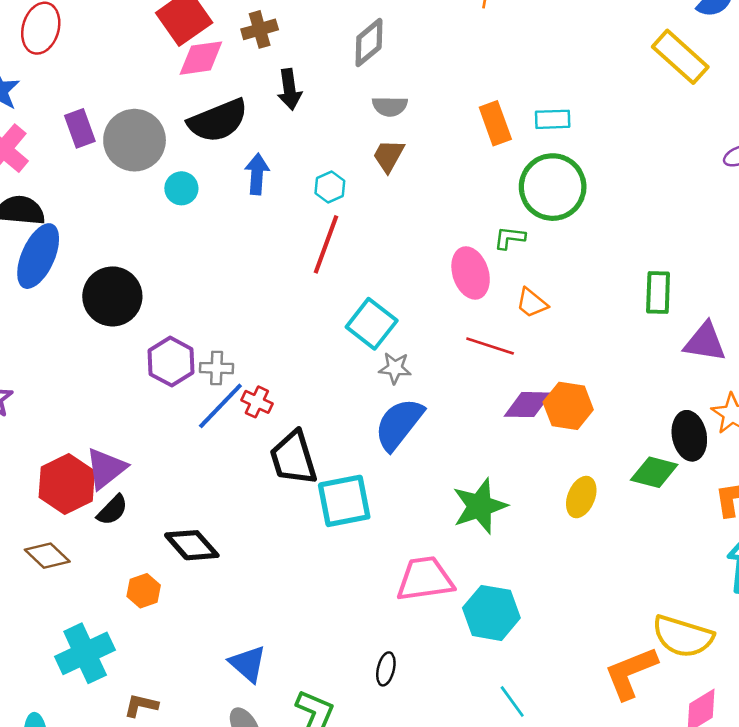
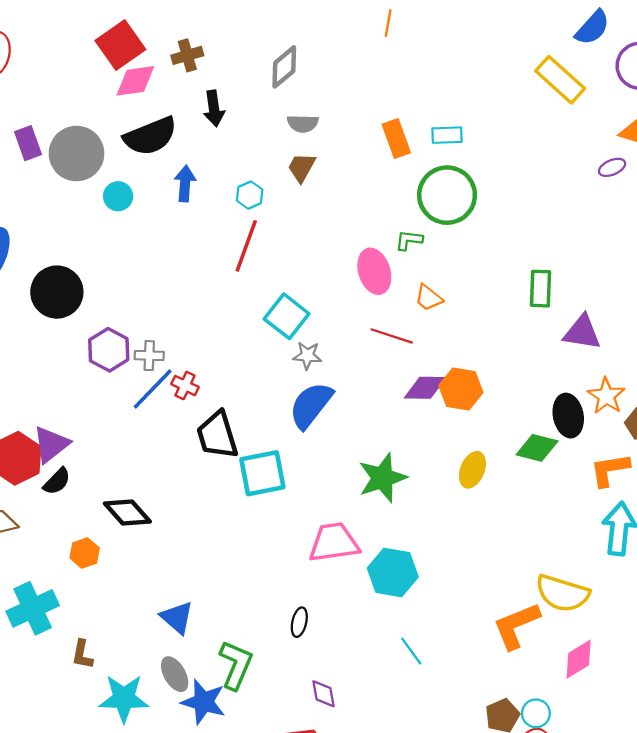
brown L-shape: (141, 705) -> (82, 654), turned -92

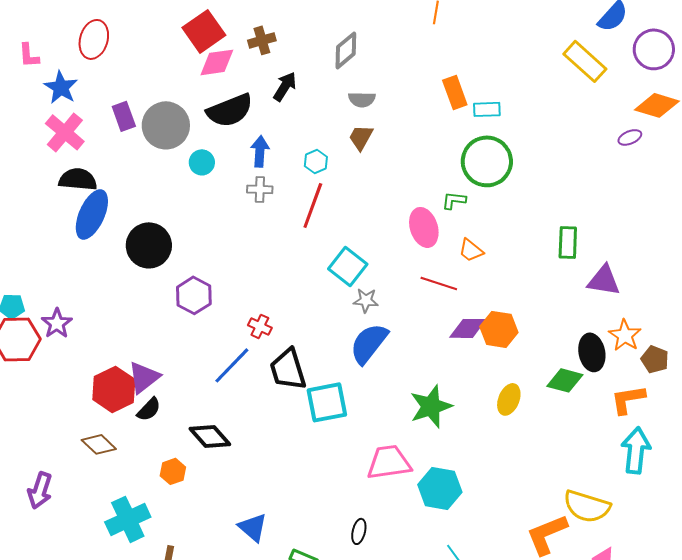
black arrow: (214, 109) -> (285, 86), turned -140
orange rectangle: (396, 139) -> (455, 92), moved
gray cross: (149, 356) -> (260, 189), moved
blue line: (153, 389) -> (232, 365), moved

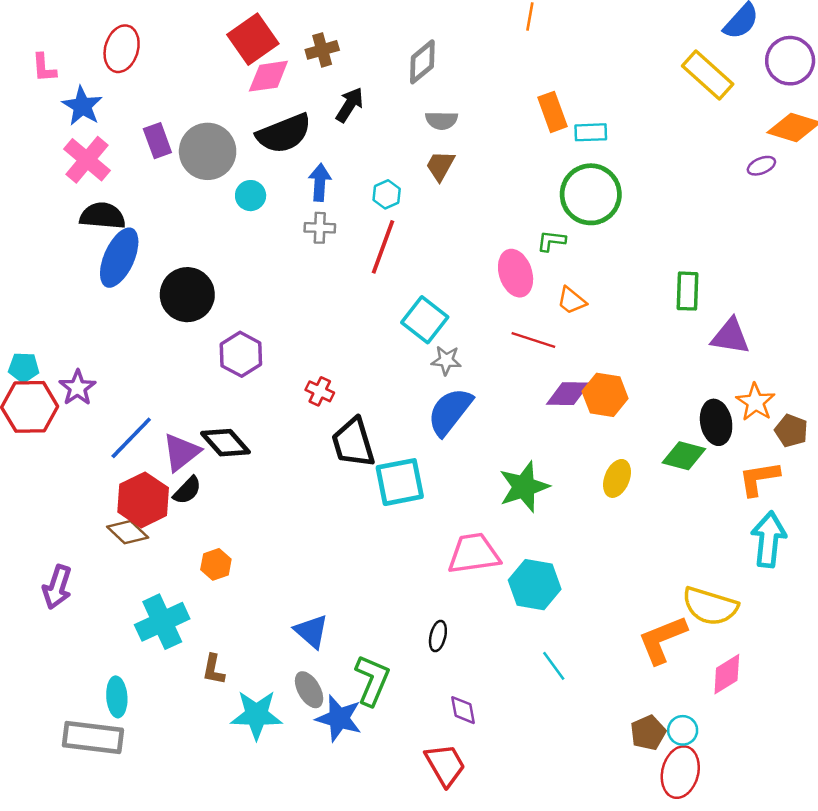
blue line: (232, 365) -> (131, 438), moved
red hexagon: (114, 389) -> (143, 500), moved
black diamond: (210, 436) -> (225, 443), moved

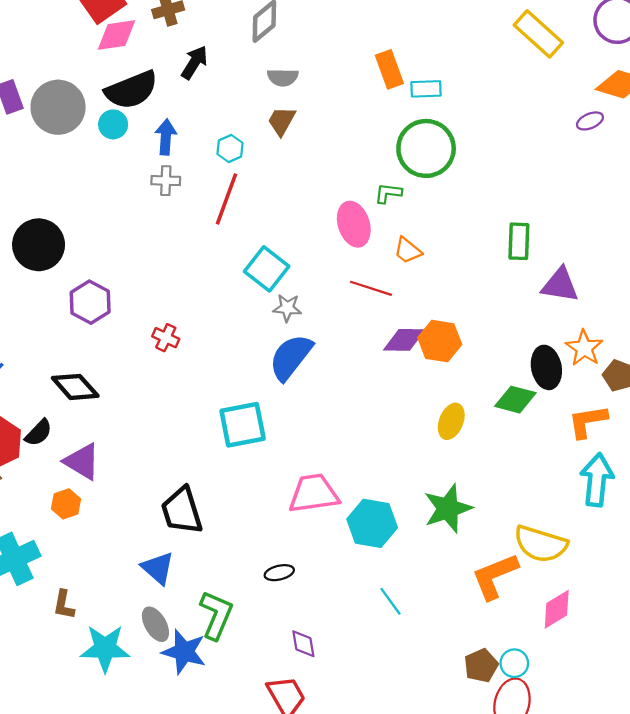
cyan circle: (251, 196) -> (113, 124), moved
black trapezoid: (353, 443) -> (182, 511), moved
purple triangle: (181, 452) -> (82, 461), moved, turned -51
green star: (524, 487) -> (448, 508), moved
black ellipse: (438, 636) -> (279, 573), turned 64

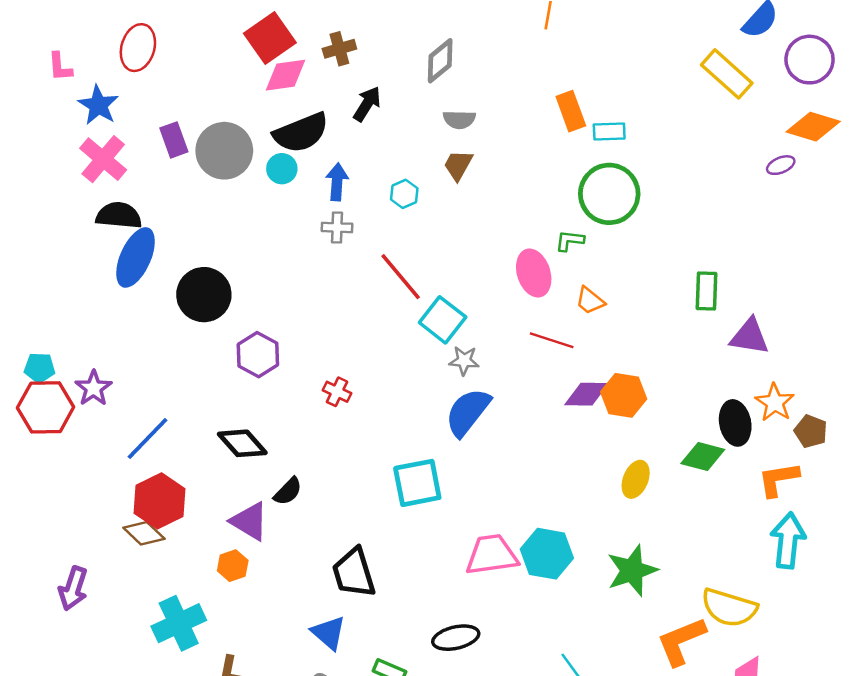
red line: (227, 199) -> (401, 277), moved, turned -60
black semicircle: (39, 433) -> (288, 491), moved
cyan hexagon: (372, 523) -> (547, 554), moved
black ellipse: (279, 573) -> (456, 638), size x1.5

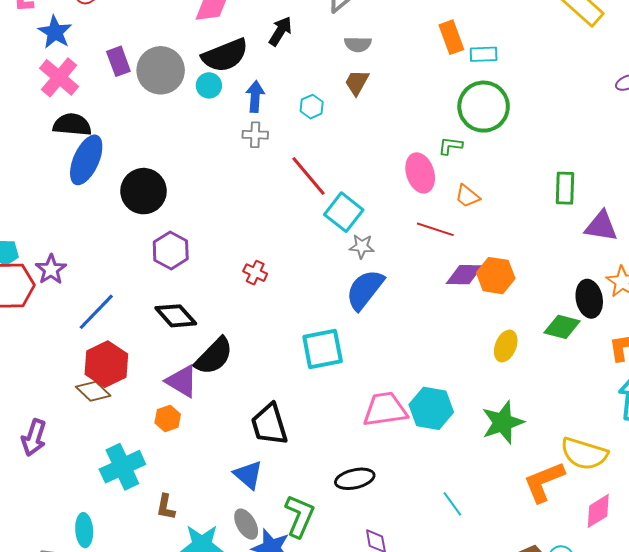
purple hexagon: (258, 355) -> (171, 250), moved
black semicircle: (288, 491) -> (214, 356), size x1.6

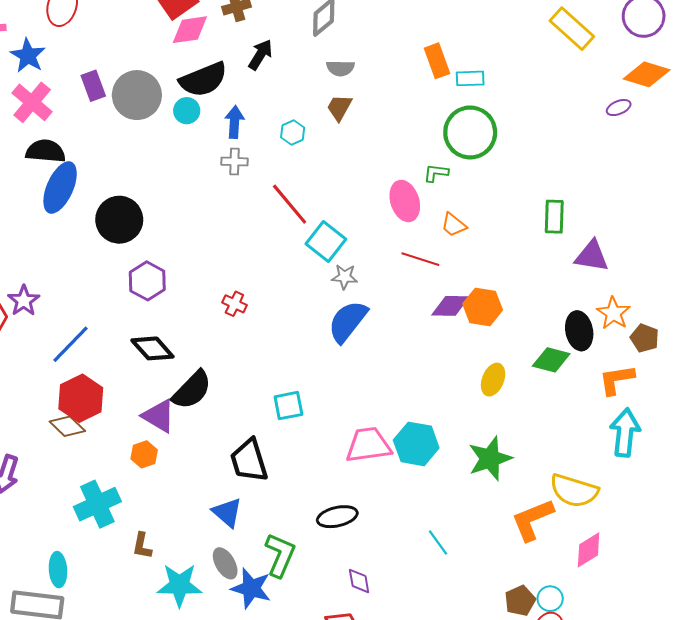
cyan square: (323, 349) -> (288, 406), moved, size x0.7

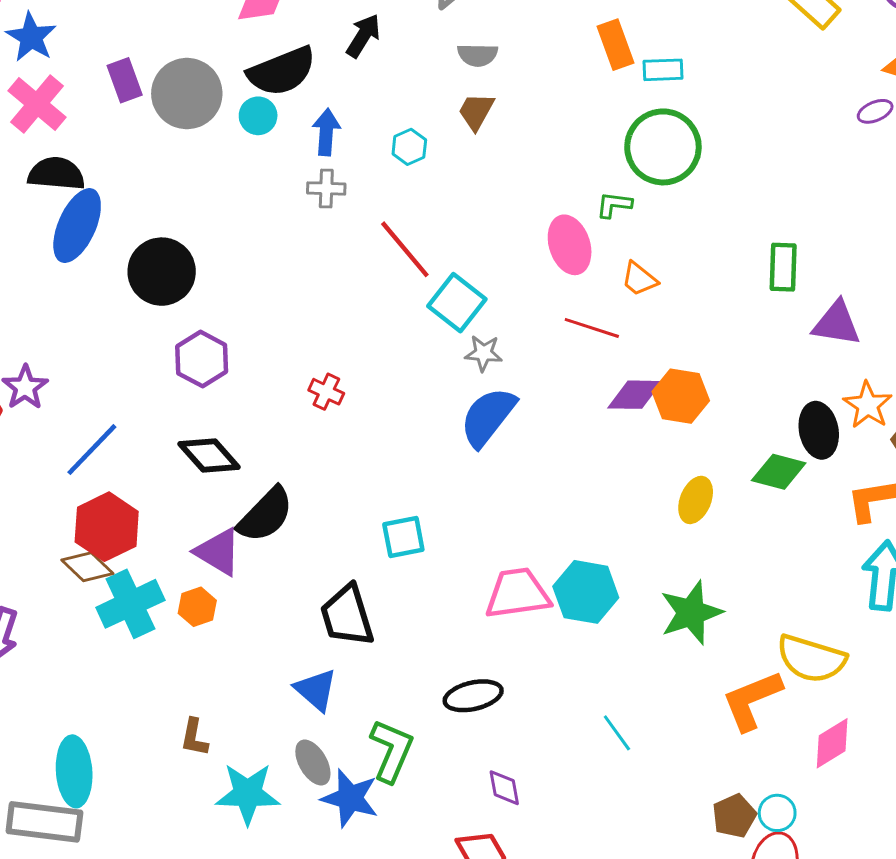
cyan cross: (97, 504) -> (130, 604), moved
cyan ellipse: (58, 570) -> (74, 771), size x1.4

